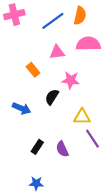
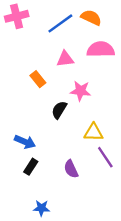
orange semicircle: (80, 16) -> (91, 18), turned -78
blue arrow: (22, 108) -> (25, 142), moved
black rectangle: (37, 147) -> (31, 167), moved

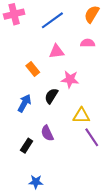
orange semicircle: (91, 18) -> (92, 14), moved, turned -84
pink semicircle: (101, 49) -> (88, 43), size x0.6
blue arrow: (25, 142) -> (24, 103), moved, turned -84
purple semicircle: (71, 169) -> (47, 133), moved

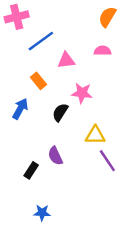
blue line: (52, 20) -> (41, 41), moved
blue arrow: (24, 103) -> (20, 109), moved

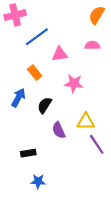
black semicircle: (60, 112) -> (45, 105), moved
purple semicircle: (55, 156) -> (59, 130), moved
black rectangle: (31, 170) -> (28, 153), turned 48
blue star: (42, 213) -> (38, 181), moved

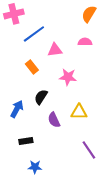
blue arrow: (18, 98) -> (17, 109), moved
purple line: (97, 144) -> (89, 150), moved

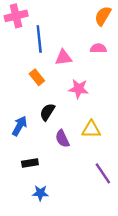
blue line: (34, 34) -> (39, 39), turned -60

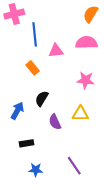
pink semicircle: (98, 48) -> (86, 43), size x1.5
pink star: (79, 89) -> (85, 80), moved
purple line: (103, 173) -> (74, 166), moved

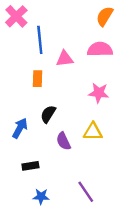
pink cross: (14, 14) -> (16, 16), turned -30
orange rectangle: (33, 68) -> (37, 79), turned 40

